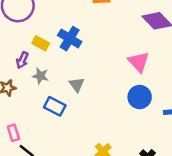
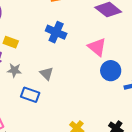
blue cross: (70, 39) -> (56, 32), moved
blue circle: (140, 97) -> (111, 71), moved

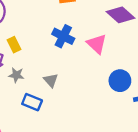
yellow rectangle: (11, 42) -> (14, 45), turned 40
pink triangle: (97, 47) -> (97, 44), moved

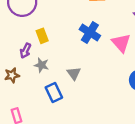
blue rectangle: (32, 102) -> (54, 92), turned 36

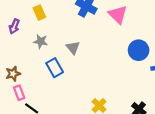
purple arrow: (25, 51) -> (14, 26), moved
brown star: (12, 75) -> (13, 74), moved

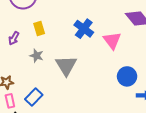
gray triangle: (73, 48) -> (66, 66), size x1.6
blue rectangle: (55, 68) -> (34, 97), moved, turned 66

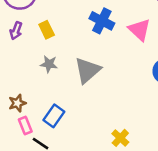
purple arrow: (14, 38) -> (16, 31), moved
gray triangle: (66, 66) -> (88, 70), turned 30

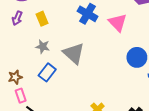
gray triangle: (88, 70) -> (74, 53), turned -40
blue rectangle: (54, 116) -> (47, 72), moved

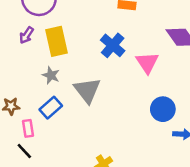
yellow rectangle: (42, 19) -> (56, 41), size x1.6
pink rectangle: (21, 96) -> (28, 128), moved

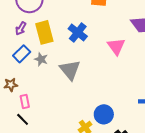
blue cross: (113, 45) -> (78, 33), moved
blue rectangle: (51, 108) -> (22, 54), moved
blue circle: (163, 109) -> (104, 114), moved

